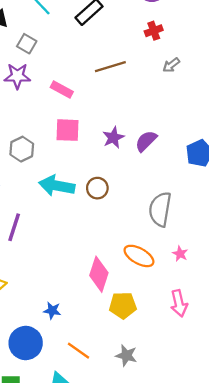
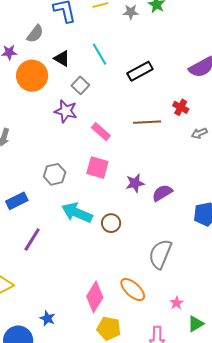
red cross: (154, 31) -> (181, 107), moved, turned 35
pink star: (180, 254) -> (177, 303), moved

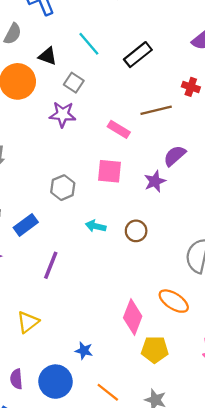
pink rectangle: (101, 132) -> (119, 129), moved
purple semicircle: (162, 193) -> (175, 156), moved
cyan arrow: (77, 213) -> (96, 226), size x0.6

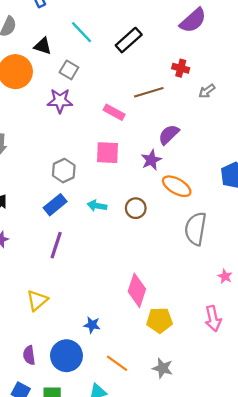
blue rectangle: (26, 225) -> (55, 205), moved
orange ellipse: (174, 301) -> (177, 186), moved

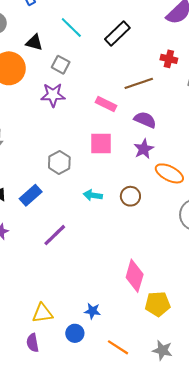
purple semicircle: (169, 135) -> (145, 120), moved, turned 70
blue rectangle: (55, 205) -> (31, 195), moved
purple line: (56, 245) -> (55, 235), turned 30
yellow triangle: (37, 300) -> (42, 313), moved, turned 35
blue circle: (66, 356) -> (75, 333), moved, size x0.6

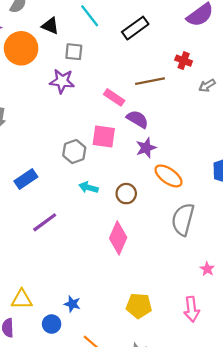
gray square: (61, 65) -> (74, 52), turned -30
purple semicircle: (145, 120) -> (137, 119), moved
gray hexagon: (59, 162) -> (74, 152), moved
pink diamond: (135, 276) -> (118, 238), moved

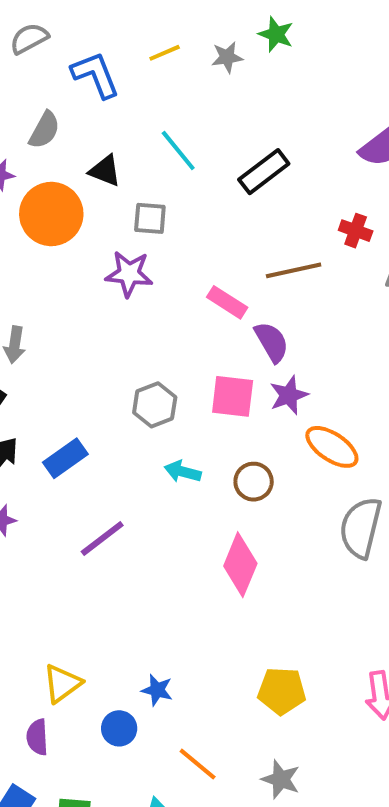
purple semicircle: (137, 119) -> (272, 342), turned 30
pink square: (104, 136) -> (233, 396), moved
yellow triangle: (22, 299) -> (62, 683), turned -35

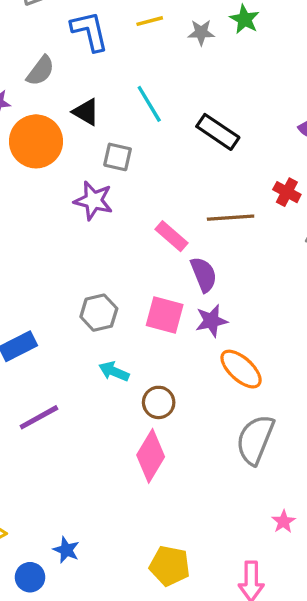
black rectangle: (264, 172) -> (218, 132), turned 63
brown circle: (254, 482) -> (159, 402), moved

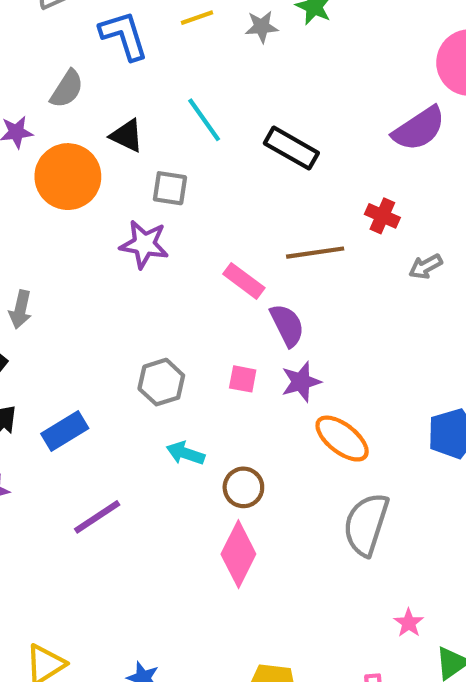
pink square: (165, 315) -> (243, 379), size x0.6

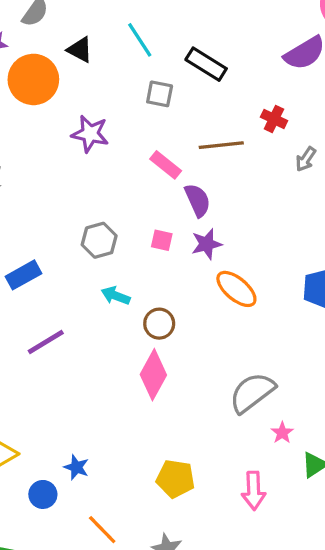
gray square: (170, 188) -> (160, 94), moved
gray arrow: (426, 266) -> (306, 159), turned -30
gray semicircle: (366, 524) -> (252, 393), moved, turned 33

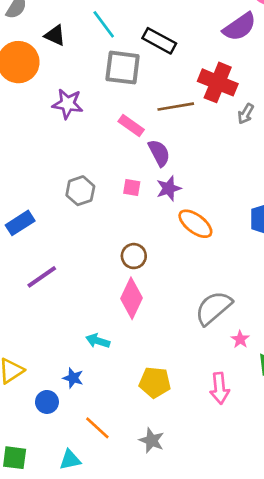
gray square: (160, 94) -> (123, 68), size x1.6
red cross: (274, 119) -> (218, 82), size x1.8
cyan arrow: (116, 296) -> (98, 341), moved

